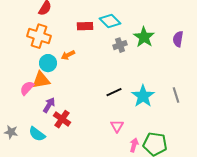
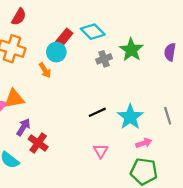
red rectangle: (85, 26) -> (64, 37), turned -49
orange arrow: (68, 55) -> (45, 70), turned -96
cyan circle: (48, 63) -> (56, 52), moved
pink arrow: (134, 145) -> (144, 143), moved, turned 56

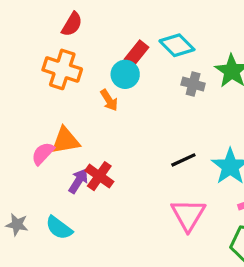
gray cross: (104, 59) -> (193, 84), turned 35
red cross: (38, 143) -> (99, 176), moved
pink triangle: (101, 151) -> (188, 215), size x1.6

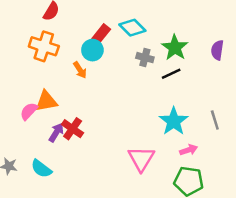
black line: (183, 160) -> (171, 74), moved

